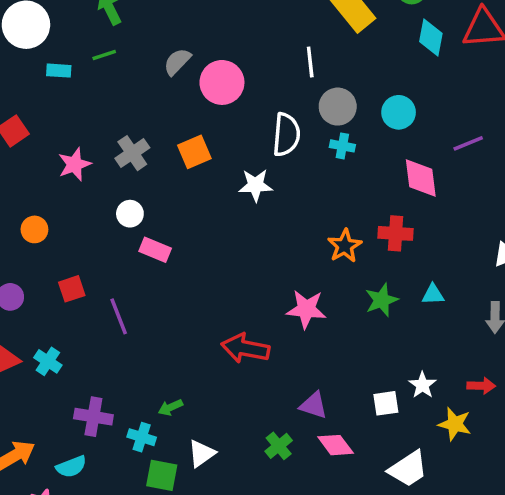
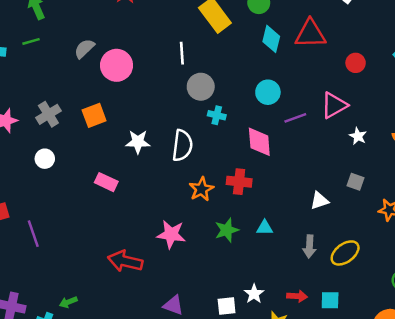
cyan circle: (399, 112) -> (268, 92), moved
white semicircle: (286, 135) -> (182, 145), moved
cyan cross: (342, 146) -> (217, 115), moved
pink rectangle: (155, 250) -> (106, 182), moved

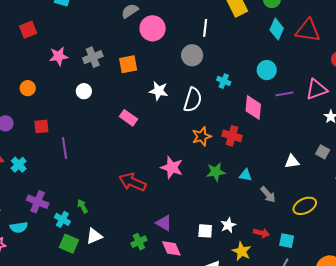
gray circle: (201, 87) -> (192, 55), moved
gray arrow: (309, 246) -> (268, 195), moved, turned -54
green arrow: (68, 302) -> (82, 206), turned 72

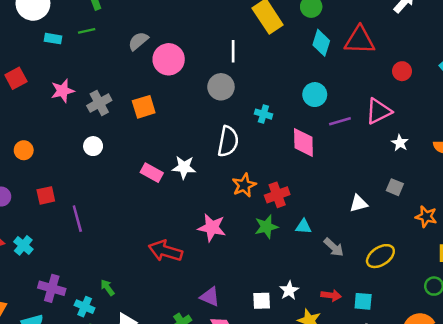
pink star: (59, 56) -> (63, 91), moved
white star: (159, 91) -> (184, 167), moved
red cross: (232, 136) -> (277, 195), moved, turned -30

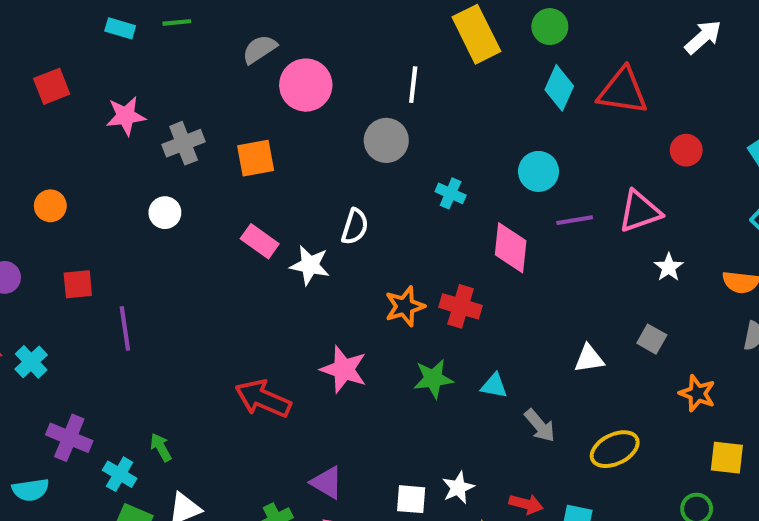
white semicircle: (228, 141) -> (355, 227), moved, size x0.7
pink rectangle: (152, 173) -> (260, 241), moved
red cross: (277, 195) -> (461, 306), moved, turned 30

